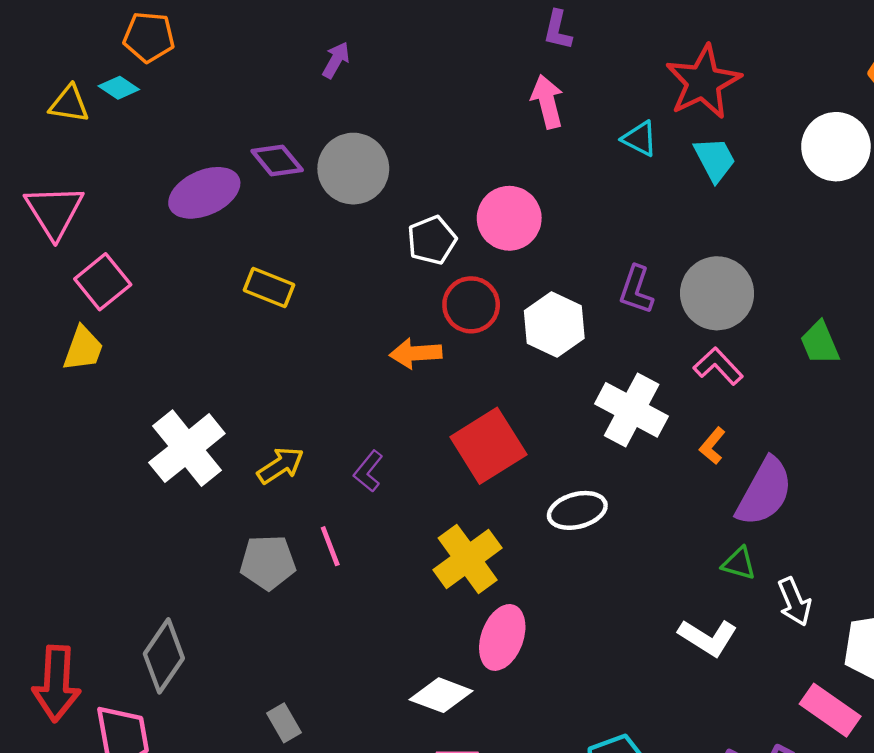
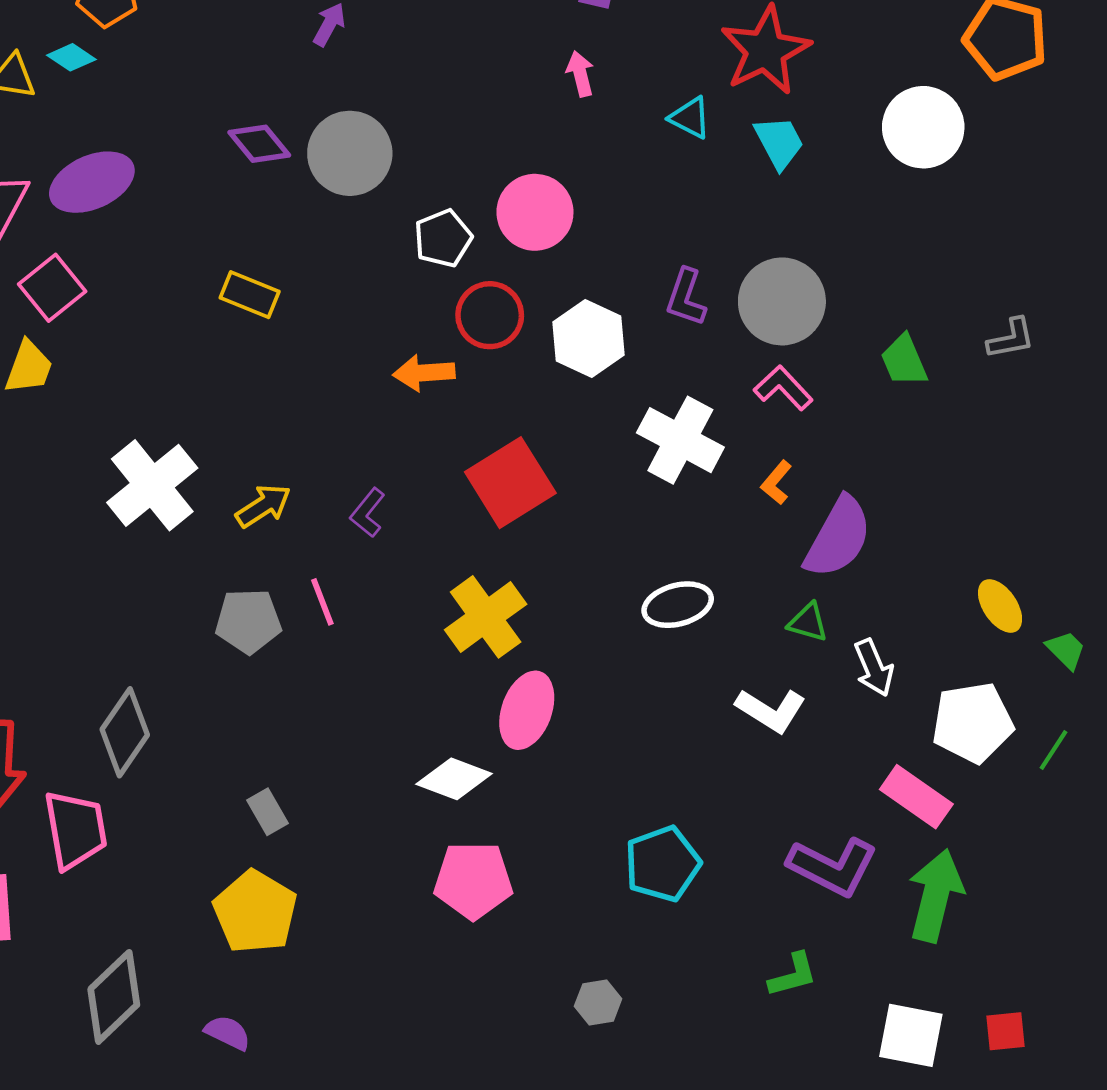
pink arrow: (547, 102) -> (580, 74), size x0.7
purple ellipse: (204, 193) -> (92, 182), moved
white ellipse: (577, 510) -> (678, 605), moved

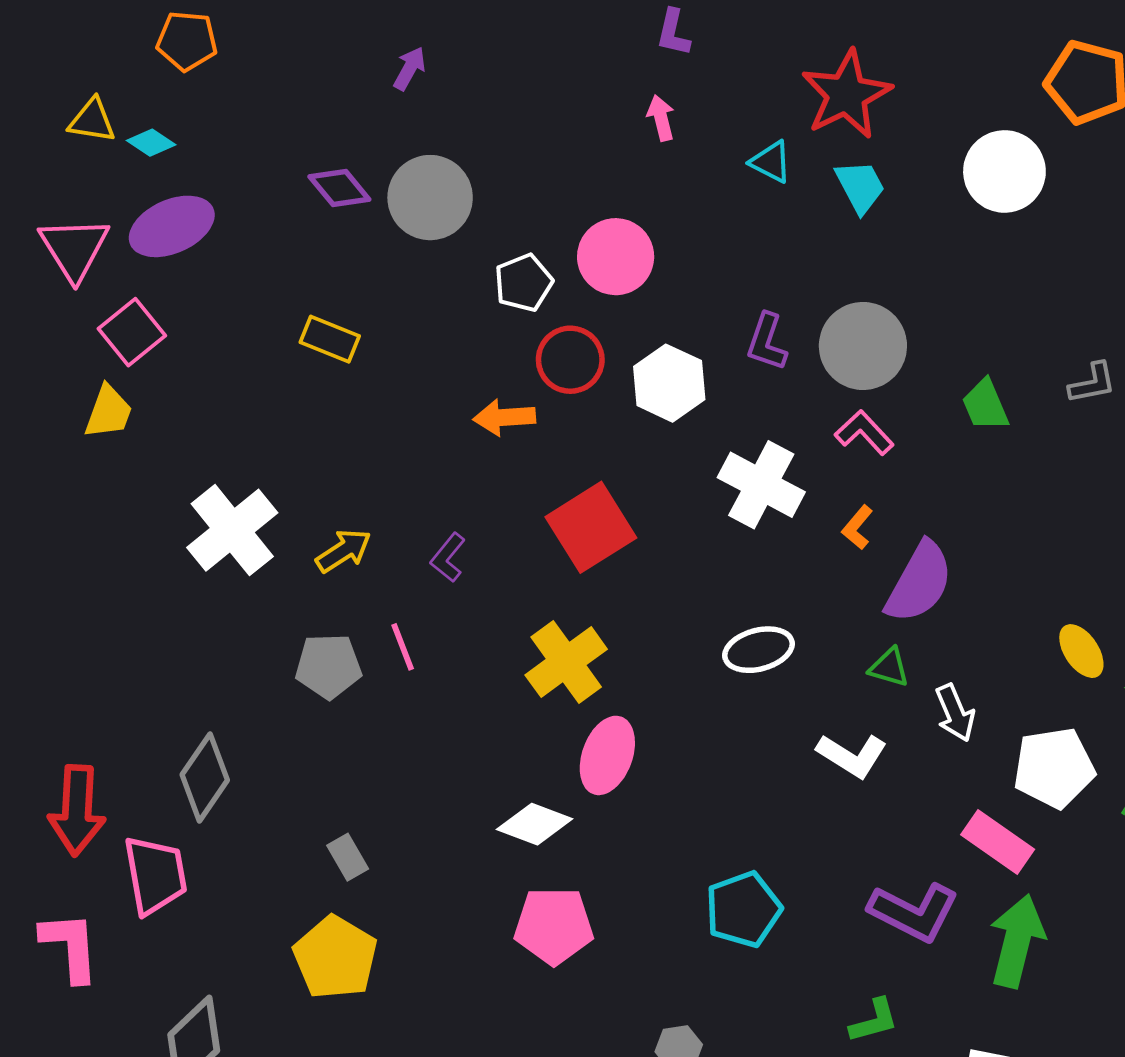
cyan diamond: (71, 57) -> (151, 143), moved

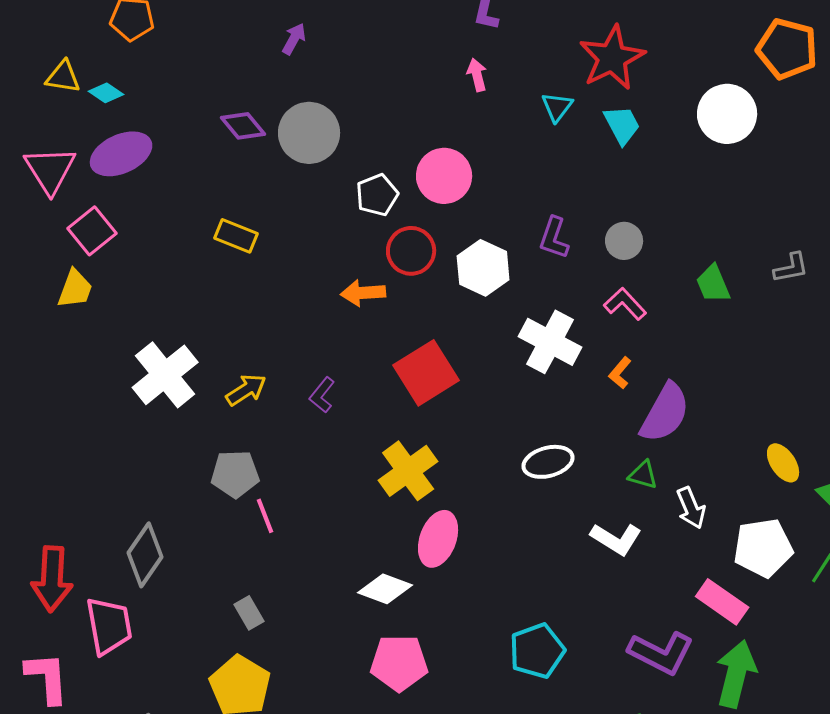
cyan triangle: (771, 162) -> (557, 107), turned 40
gray circle: (863, 346) -> (624, 241), size x0.6
pink line: (403, 647) -> (265, 516), moved

